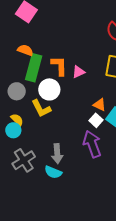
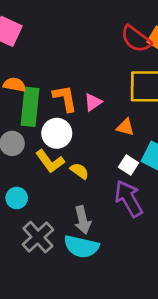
orange triangle: (100, 105) -> (125, 127), moved
yellow semicircle: (17, 120) -> (79, 171), moved
cyan semicircle: (53, 172) -> (81, 247), size x1.4

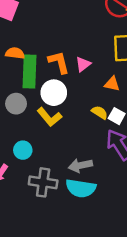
yellow semicircle: (79, 171) -> (100, 112), moved
gray arrow: (83, 220) -> (80, 165), turned 95
gray cross: (38, 237) -> (43, 182), turned -36

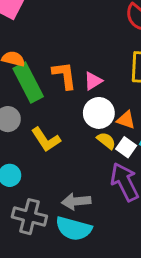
green rectangle: (29, 71) -> (28, 82), turned -36
orange triangle: (112, 84) -> (126, 120), moved
white circle: (54, 93) -> (99, 113), moved

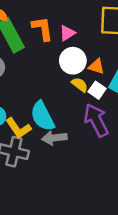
yellow L-shape: (46, 139) -> (18, 128), moved
cyan semicircle: (74, 229) -> (42, 116), moved, turned 48

